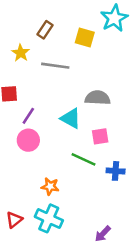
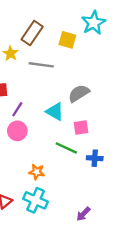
brown rectangle: (45, 30) -> (32, 33), size x1.5
gray semicircle: (98, 98) -> (79, 93), turned -35

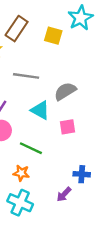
gray line: (41, 65) -> (26, 76), moved
green line: (66, 148) -> (31, 148), moved
blue cross: (95, 158) -> (82, 174), moved
purple arrow: (83, 214) -> (64, 194), moved

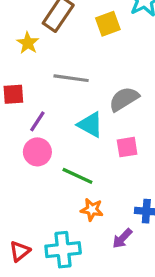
yellow square: (53, 36) -> (108, 24), turned -36
orange star: (21, 173) -> (92, 210), moved
cyan cross: (20, 203) -> (63, 250), turned -30

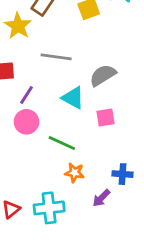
yellow star: (28, 43) -> (18, 26), size x1.4

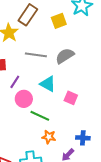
gray semicircle: (103, 75) -> (65, 56), moved
pink square: (106, 118) -> (71, 98), turned 32
pink circle: (27, 122) -> (24, 99), moved

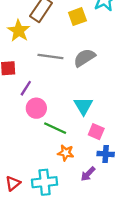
cyan triangle: (48, 84) -> (83, 106), moved, turned 30
pink square: (71, 98) -> (96, 132), moved

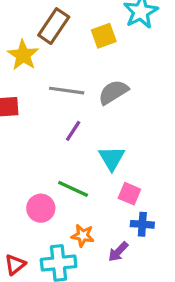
purple line: (26, 88) -> (73, 131), moved
pink circle: (36, 108) -> (41, 208), moved
orange star: (66, 153) -> (83, 236), moved

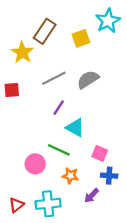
gray line: (67, 91) -> (54, 78), turned -35
cyan triangle: (112, 158) -> (75, 128), moved, turned -30
orange star: (83, 236) -> (70, 176), moved

